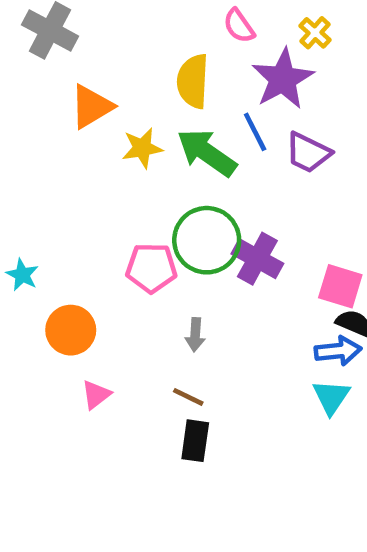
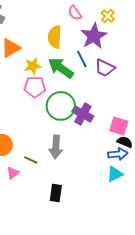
pink pentagon: (151, 268) -> (35, 87), moved
gray arrow: (195, 335) -> (56, 147), size x1.6
brown line: (188, 397) -> (31, 160), moved
cyan triangle: (331, 397) -> (115, 174), turned 30

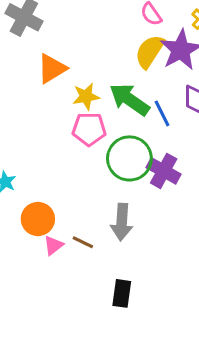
yellow semicircle: (55, 37) -> (150, 51), moved, turned 30
blue line: (82, 59) -> (162, 113), moved
pink triangle: (13, 173) -> (53, 245), moved

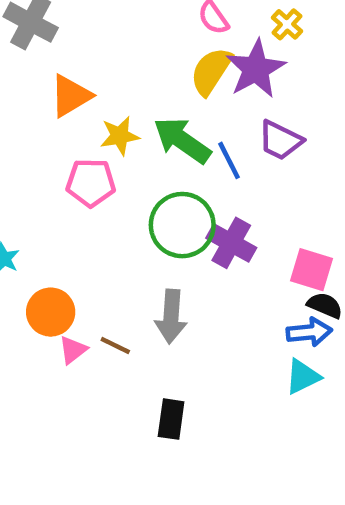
pink pentagon: (89, 129) -> (91, 183), moved

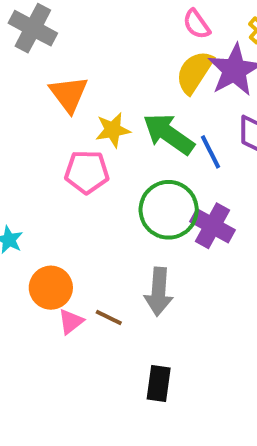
orange triangle: (71, 96) -> (69, 94), turned -36

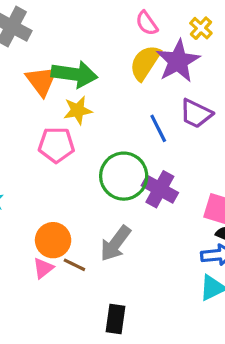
green arrow: (169, 134) -> (74, 74), moved, turned 153
orange circle: (51, 288) -> (53, 240), moved
gray arrow: (159, 292) -> (115, 243), turned 33

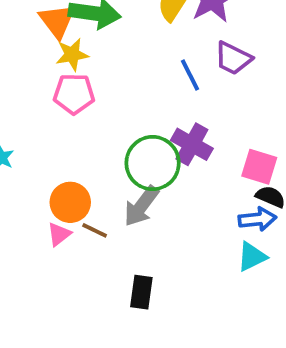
yellow star: (78, 110) -> (72, 54), moved
green circle: (124, 176) -> (153, 163), moved

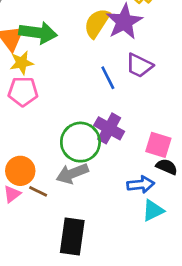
gray arrow: (141, 206) -> (72, 174), turned 32
blue arrow: (257, 219) -> (141, 184), moved
black rectangle: (141, 292) -> (72, 236), size x1.5

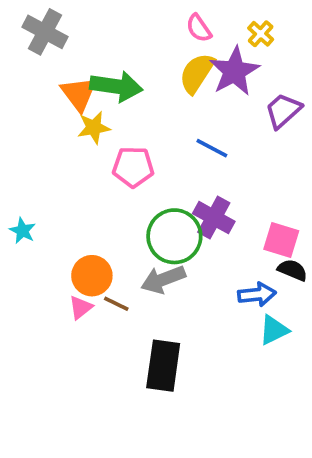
purple trapezoid: (139, 65) -> (283, 111), moved, turned 112
blue line: (108, 78) -> (212, 148), turned -35
pink pentagon: (23, 91) -> (133, 167), moved

